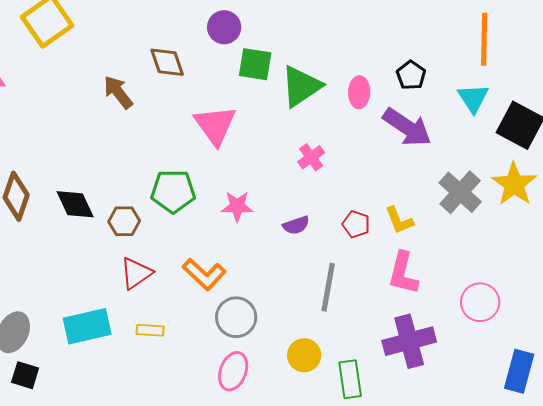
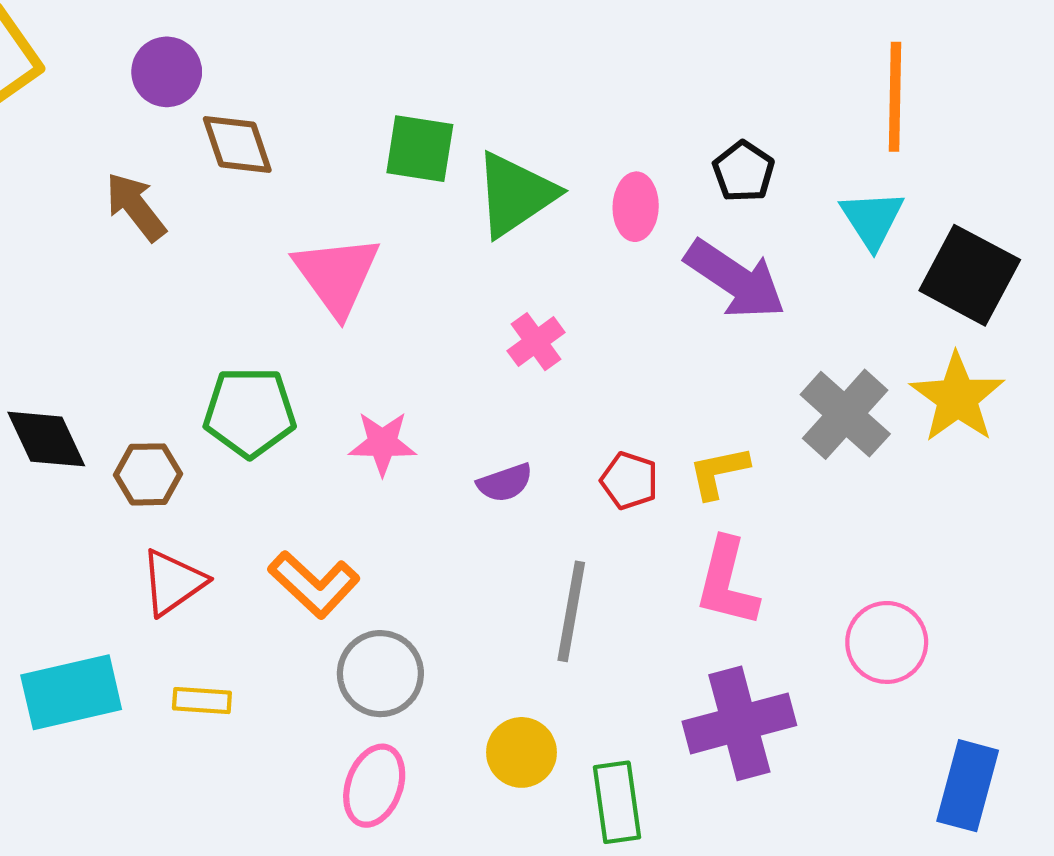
purple circle: (224, 27) -> (167, 72), moved
yellow L-shape: (399, 220) -> (719, 472), turned 100

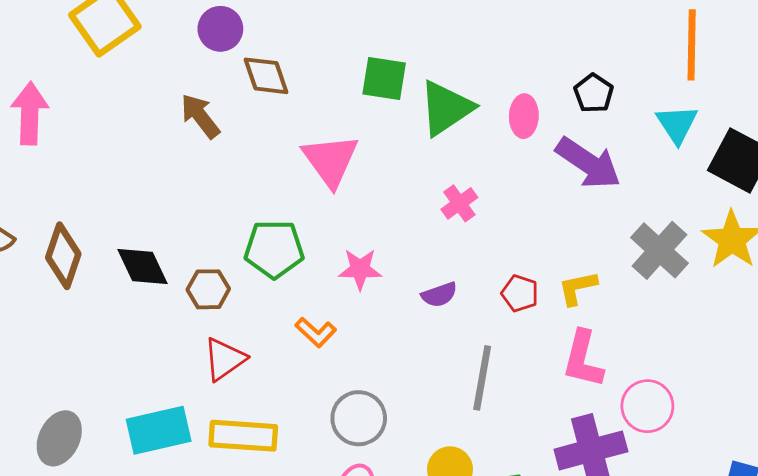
orange L-shape: (314, 584) -> (316, 332), moved, size x0.7
pink circle: (887, 642) -> (647, 406), moved
yellow rectangle: (202, 701) -> (243, 436), size x1.8

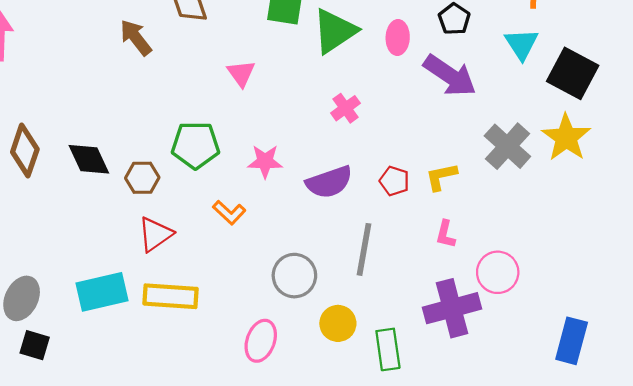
pink triangle: (330, 160) -> (241, 73), size x0.6
purple semicircle: (439, 295) -> (329, 182), size x1.6
pink L-shape: (583, 359) -> (446, 234), size x0.6
gray circle: (359, 418) -> (294, 276), moved

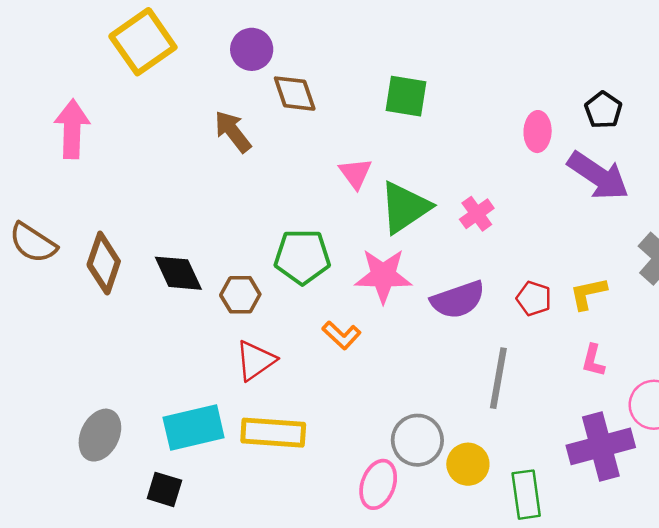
green triangle: (335, 31) -> (405, 207), moved
pink star: (265, 161) -> (383, 276), size x1.4
gray circle: (294, 276) -> (417, 440), moved
black square: (35, 345) -> (164, 489), moved

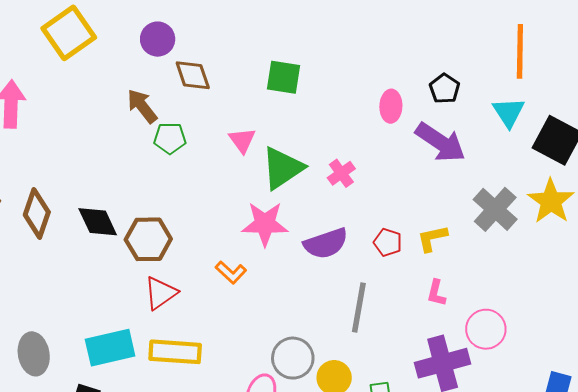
green pentagon: (302, 257) -> (170, 138), moved, size x0.7
brown hexagon: (240, 295) -> (148, 239), size x1.4
gray ellipse: (100, 435) -> (34, 354), turned -36

